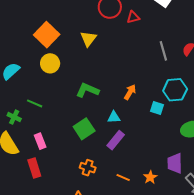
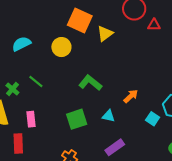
orange square: (47, 35) -> (80, 20), moved, turned -35
purple rectangle: (116, 140) -> (115, 147), moved

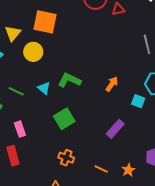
yellow triangle: (105, 34) -> (13, 33), moved
cyan triangle: (108, 116) -> (44, 88), moved, turned 40
purple rectangle: (115, 147) -> (115, 129), moved

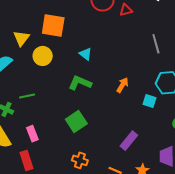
cyan triangle: (44, 88) -> (86, 54), moved
green line: (16, 91) -> (27, 96), turned -35
purple rectangle: (115, 129) -> (129, 141), moved

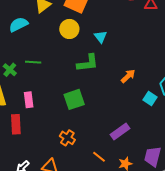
yellow circle: (43, 56) -> (69, 29), moved
green L-shape: (80, 83) -> (88, 63), turned 135

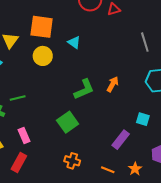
cyan triangle: (101, 37) -> (74, 42), moved
green L-shape: (88, 63) -> (84, 89), moved
cyan square: (150, 99) -> (143, 119), moved
red rectangle: (16, 124) -> (19, 163), turned 48

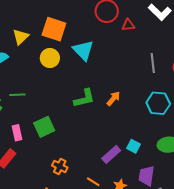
cyan triangle: (74, 42) -> (83, 50), size x1.6
cyan square: (143, 119) -> (134, 146), moved
green square: (68, 122) -> (44, 127), moved

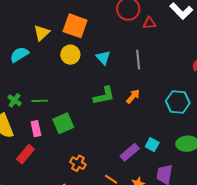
cyan triangle: (83, 50) -> (103, 58), moved, size x0.7
gray line: (153, 63) -> (138, 60), moved
green line: (17, 95) -> (40, 101), moved

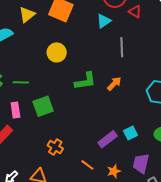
red triangle: (149, 23) -> (135, 12), turned 32
yellow circle: (70, 55) -> (57, 52), moved
cyan triangle: (103, 58) -> (104, 21), moved, turned 35
cyan square: (152, 145) -> (130, 133), turned 32

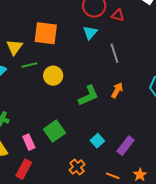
green line: (21, 82) -> (29, 65), moved
cyan square: (130, 133) -> (97, 141), moved
orange cross: (55, 147) -> (77, 167), turned 35

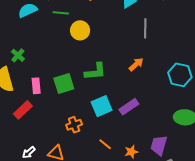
green L-shape: (89, 96) -> (95, 72), moved
cyan square: (97, 141) -> (102, 106), size x1.5
purple rectangle: (125, 146) -> (129, 107), moved

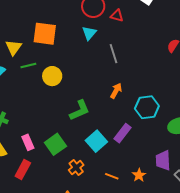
cyan hexagon: (180, 75) -> (147, 107), moved
green square: (64, 83) -> (55, 144), moved

